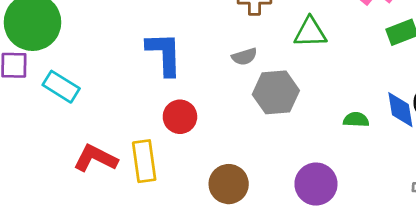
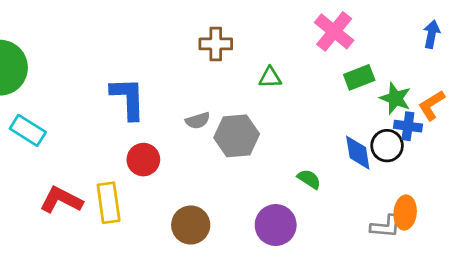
green triangle: (310, 32) -> (270, 77), size x0.7
gray semicircle: (244, 57) -> (198, 121), moved
green semicircle: (356, 120) -> (309, 179), moved, turned 30

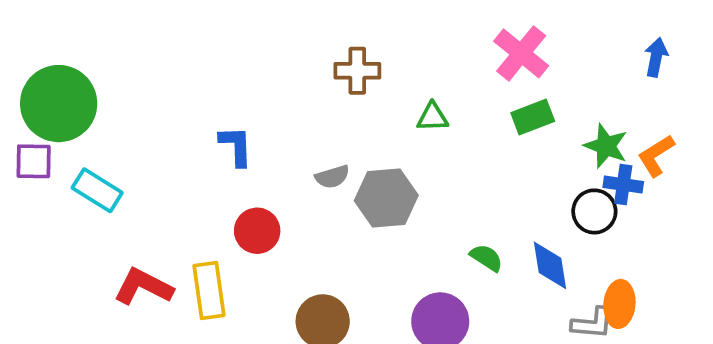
green rectangle: (359, 77) -> (533, 117), moved
blue L-shape: (128, 98) -> (236, 146), size x0.7
blue diamond: (358, 153) -> (550, 265), moved

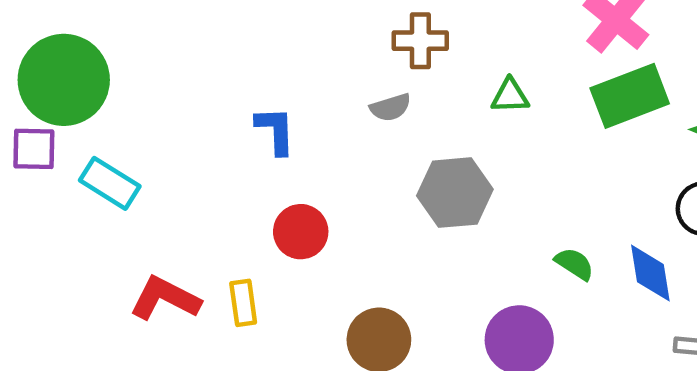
green rectangle: (533, 117) -> (630, 96), size x1.5
gray semicircle: (332, 177) -> (390, 107), moved
yellow rectangle: (209, 290) -> (243, 303), size x0.7

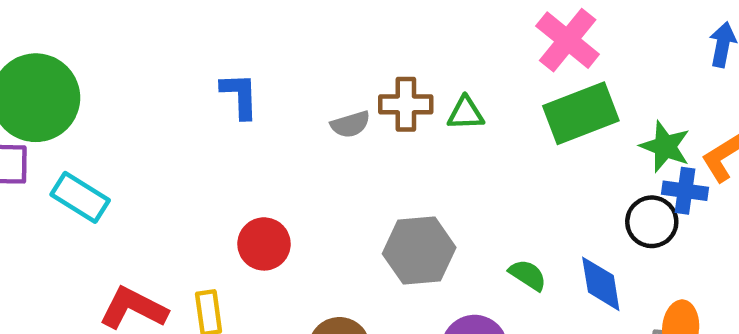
brown cross: (420, 41) -> (406, 104), moved
blue L-shape: (275, 130) -> (240, 95), moved
gray hexagon: (455, 193) -> (419, 251), moved

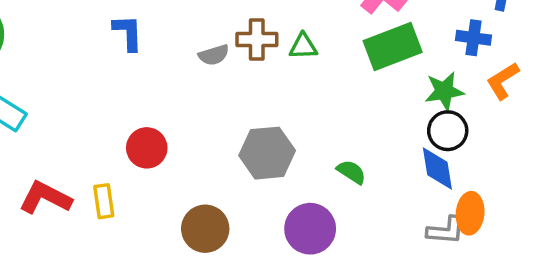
green star: (665, 146) -> (444, 91), moved, turned -30
blue cross: (685, 191) -> (473, 38), moved
blue diamond: (601, 284) -> (437, 169), moved

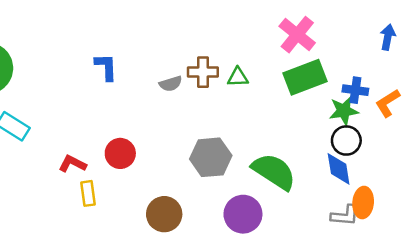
blue cross: (473, 38) -> (355, 90), moved
green semicircle: (351, 172) -> (274, 172), size x2.0
red L-shape: (45, 198) -> (72, 164), moved, size x0.7

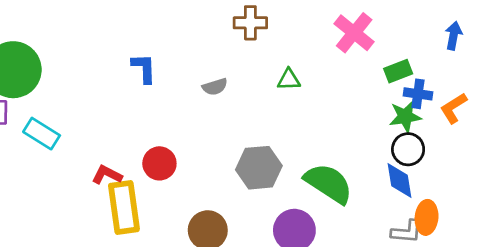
brown cross: (203, 72) -> (250, 23), moved
green rectangle: (305, 77) -> (398, 71), moved, size x0.6
yellow rectangle: (88, 193) -> (124, 207), size x1.8

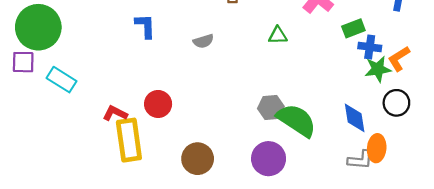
green triangle: (289, 80) -> (278, 35), moved
green star: (405, 117) -> (378, 69), moved
black circle: (408, 149) -> (396, 103), moved
gray hexagon: (259, 168) -> (271, 107), moved, size x0.7

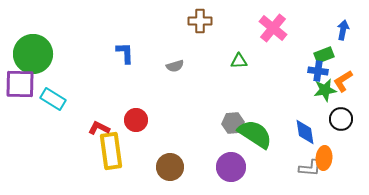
green rectangle: (353, 28) -> (324, 55), moved
purple square: (23, 62) -> (20, 84), size x1.5

